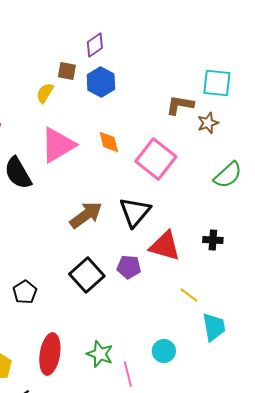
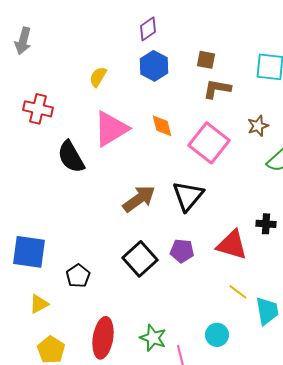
brown square: (67, 71) -> (206, 60), moved
brown L-shape: (180, 105) -> (217, 89), moved
brown star: (208, 123) -> (258, 126), moved
red triangle: (165, 246) -> (232, 245), moved
yellow line: (189, 295) -> (238, 292), moved

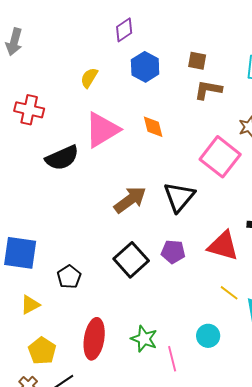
purple diamond: (148, 29) -> (124, 30), moved
pink square: (209, 143) -> (220, 157), moved
black semicircle: (71, 157) -> (62, 158), turned -84

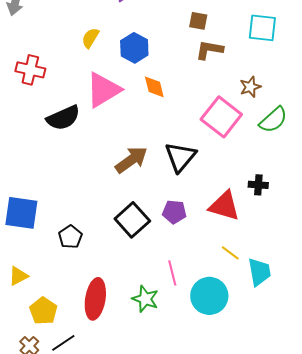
blue hexagon: (145, 67) -> (134, 48), moved
yellow triangle: (30, 305) -> (18, 276), moved
cyan circle: (208, 336) -> (209, 296), size x1.6
pink line: (172, 359) -> (172, 273), moved

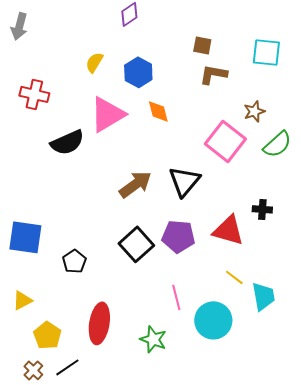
purple pentagon: (174, 212) -> (178, 236), size x1.4
green star: (145, 299) -> (153, 339), moved

